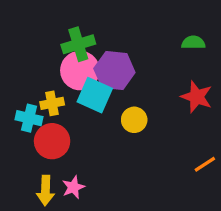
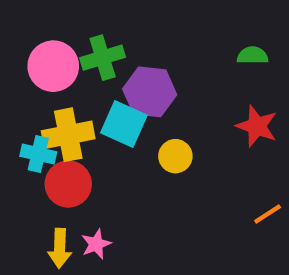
pink circle: (80, 70) -> (53, 66), moved
yellow cross: (52, 103) -> (68, 135), size x1.6

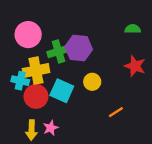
green cross: (103, 58) -> (58, 51), moved
cyan square: (124, 124) -> (62, 91), moved
orange line: (268, 214) -> (116, 112), moved

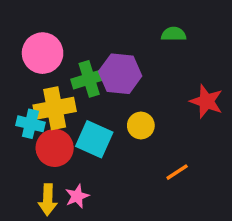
green semicircle: (133, 29) -> (174, 34), moved

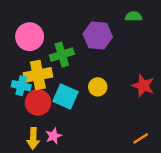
green semicircle: (174, 34) -> (134, 16), moved
purple hexagon: (120, 74) -> (98, 35), moved
red star: (206, 101) -> (143, 86), moved
orange line: (177, 172) -> (141, 138), moved

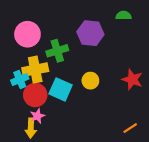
cyan cross: (21, 86) -> (20, 80), turned -35
pink star: (53, 136) -> (37, 116), moved

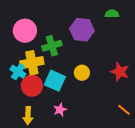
cyan cross: (20, 80) -> (18, 72), turned -35
pink star: (37, 116) -> (60, 110), moved
orange line: (130, 128) -> (124, 110), moved, turned 72

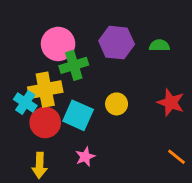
green semicircle: (112, 14) -> (159, 45), moved
pink circle: (25, 31) -> (58, 44), moved

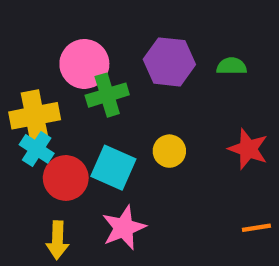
yellow cross: (45, 90) -> (35, 116), moved
pink star: (85, 157) -> (124, 228), size x1.5
orange line: (177, 157) -> (256, 228), turned -48

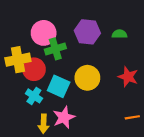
cyan cross: (37, 149) -> (34, 96), moved
yellow circle: (169, 151) -> (87, 78), size x1.5
red circle: (66, 178) -> (34, 69), moved
yellow arrow: (57, 240) -> (44, 124), moved

